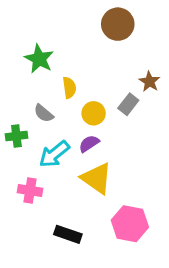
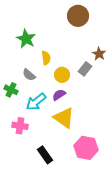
green cross: (16, 136) -> (11, 90), turned 32
black rectangle: (68, 234) -> (45, 155), turned 36

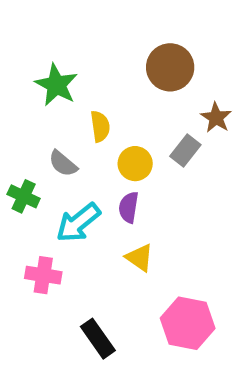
brown circle: (78, 16) -> (170, 67), moved
purple semicircle: (59, 95) -> (129, 207), turned -48
yellow triangle: (64, 118) -> (140, 258), size x0.6

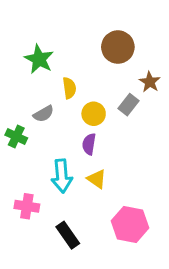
gray semicircle: (63, 164) -> (44, 114), turned -70
cyan arrow: (78, 223) -> (62, 176), moved, turned -56
pink cross: (43, 275) -> (27, 206), moved

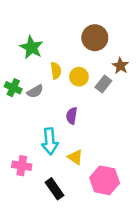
yellow circle: (94, 114) -> (79, 77), moved
green cross: (16, 137) -> (13, 88), moved
yellow triangle: (97, 179) -> (75, 157), moved

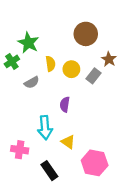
green cross: (13, 88) -> (12, 61), moved, turned 32

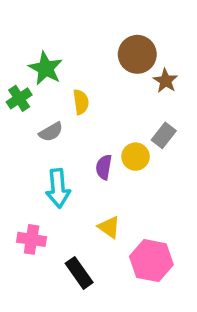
brown star: (109, 59) -> (165, 81), moved
yellow circle: (71, 69) -> (136, 157), moved
gray rectangle: (93, 76) -> (164, 135), moved
cyan arrow: (45, 128) -> (58, 188), moved

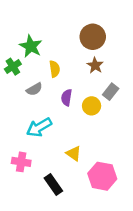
brown star: (165, 81) -> (95, 65), moved
purple semicircle: (104, 167) -> (66, 98), moved
cyan arrow: (58, 188) -> (39, 127), turned 65

